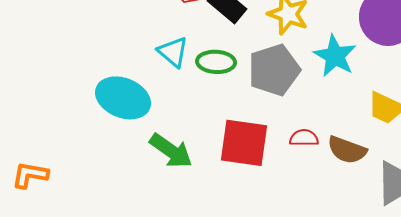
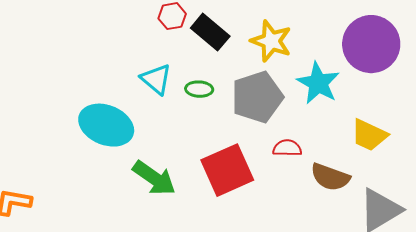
green ellipse: (216, 62) -> (199, 89), size x0.7
red semicircle: (304, 138) -> (287, 148), moved
red square: (244, 143) -> (227, 170), turned -32

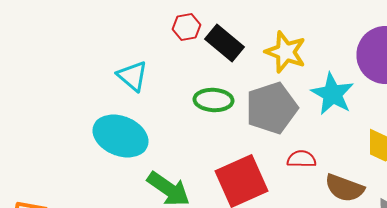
cyan triangle: (156, 79) -> (132, 76), moved
green ellipse: (199, 89) -> (214, 100), size x1.4

